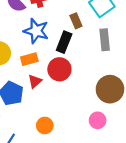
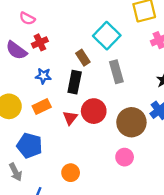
blue star: (36, 31) -> (43, 76), size x0.6
red circle: (59, 69) -> (94, 111), moved
red triangle: (35, 81) -> (70, 118), moved

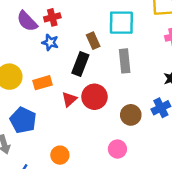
cyan square: (107, 36) -> (121, 23), turned 36
blue star: (43, 76) -> (50, 42), moved
brown circle: (131, 122) -> (131, 115), size x0.7

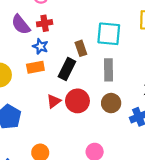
orange rectangle: (43, 83) -> (35, 67), moved
brown circle: (131, 115) -> (111, 103), moved

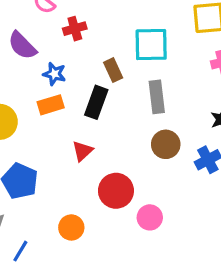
red cross: (45, 23) -> (75, 29), moved
red circle: (77, 101) -> (116, 191), moved

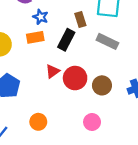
gray rectangle: (157, 97) -> (107, 41), turned -65
brown circle: (166, 144) -> (102, 85), moved
red circle: (116, 191) -> (75, 78), moved

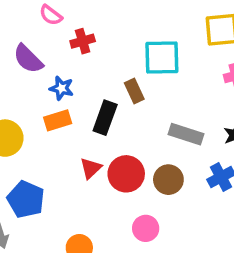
brown rectangle: (80, 20) -> (134, 91), moved
gray rectangle: (107, 41) -> (186, 134), moved
pink circle: (92, 122) -> (146, 228), moved

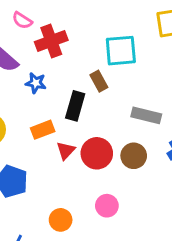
red cross: (83, 41) -> (51, 41), size x1.5
orange rectangle: (58, 120) -> (43, 130), moved
pink circle: (146, 228) -> (107, 206), moved

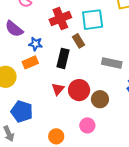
red cross: (51, 41) -> (60, 18), moved
orange rectangle: (43, 130) -> (30, 62), moved
brown circle: (134, 156) -> (100, 99), moved

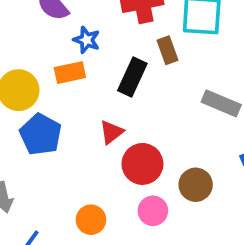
red circle: (79, 90) -> (142, 164), moved
brown circle: (100, 99) -> (196, 185), moved
blue pentagon: (22, 111) -> (41, 134), moved

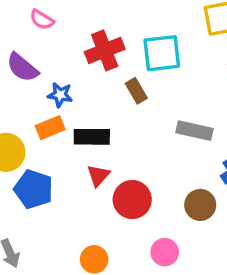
black rectangle: (132, 77) -> (92, 137), moved, turned 76
brown circle: (196, 185) -> (200, 205), moved
pink circle: (153, 211) -> (165, 252), moved

